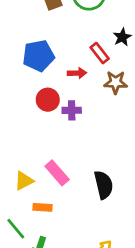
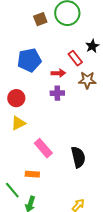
red circle: (48, 100) -> (16, 98), moved
purple cross: (72, 110) -> (57, 93), moved
yellow triangle: (24, 181) -> (18, 123), moved

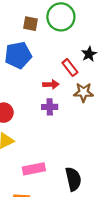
brown square: (40, 19) -> (31, 24), turned 32
blue pentagon: (29, 60) -> (18, 55), moved
pink rectangle: (43, 148) -> (34, 169), turned -60

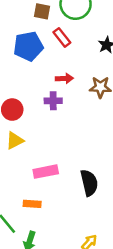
red rectangle: (70, 68) -> (62, 37), moved
purple cross: (50, 107) -> (53, 101), moved

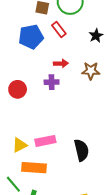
yellow triangle: (15, 141) -> (20, 145), moved
orange rectangle: (32, 204) -> (34, 168), size x1.6

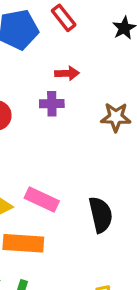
brown star: (91, 71) -> (116, 117), moved
pink rectangle: (45, 141) -> (42, 200), turned 36

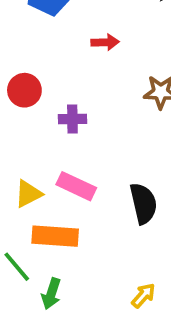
purple cross: (52, 104) -> (72, 119), moved

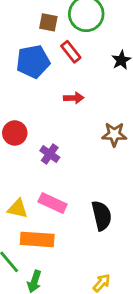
purple cross: (72, 119) -> (50, 154), turned 36
yellow triangle: (28, 194) -> (18, 209), turned 40

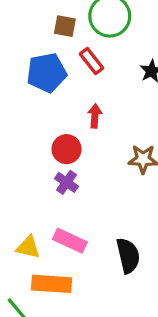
red arrow: (74, 98) -> (95, 116), turned -84
red circle: (15, 133) -> (67, 149), moved

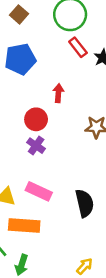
brown square: (65, 26) -> (19, 14), moved, turned 30
red rectangle: (91, 61) -> (78, 47), moved

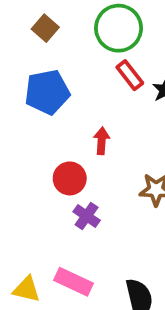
purple cross: (36, 146) -> (87, 216), moved

